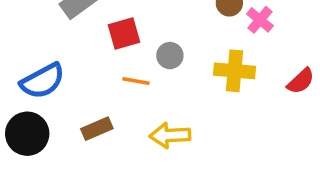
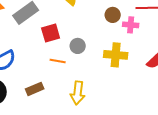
pink cross: (260, 20) -> (131, 25), turned -35
yellow arrow: (170, 135) -> (78, 93), turned -80

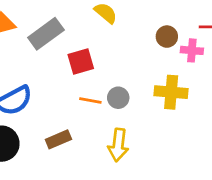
gray circle: (78, 46) -> (118, 98), moved

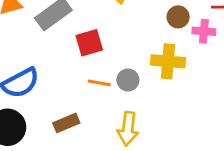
yellow cross: (171, 92) -> (168, 61), moved

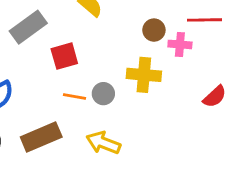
brown rectangle: (66, 123) -> (41, 137), size x1.5
yellow arrow: (128, 129) -> (103, 143), turned 104

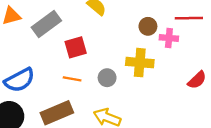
orange line: (74, 97) -> (72, 79), moved

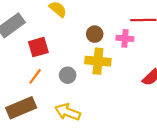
brown circle: (148, 26) -> (95, 34), moved
orange line: (72, 79) -> (35, 76), turned -63

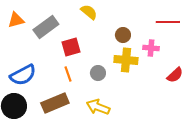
pink cross: (125, 38) -> (151, 48), moved
orange line: (35, 76) -> (68, 74), turned -56

